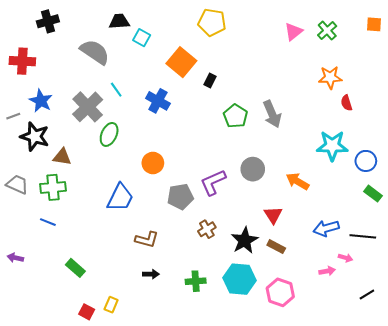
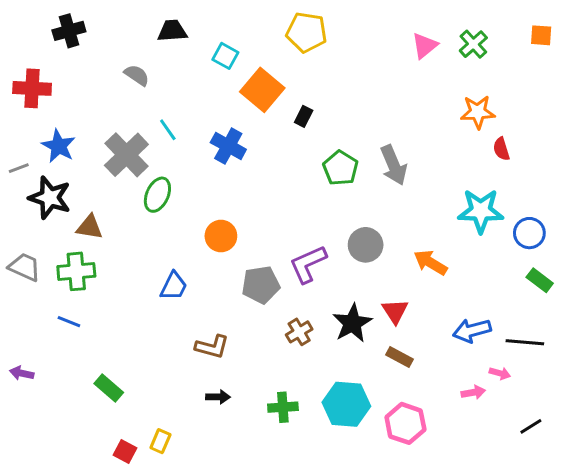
cyan square: (142, 38) -> (225, 56), moved
gray semicircle: (95, 52) -> (137, 75), size x0.6
blue trapezoid: (120, 198) -> (174, 286), size x0.7
black star: (245, 240) -> (352, 323), moved

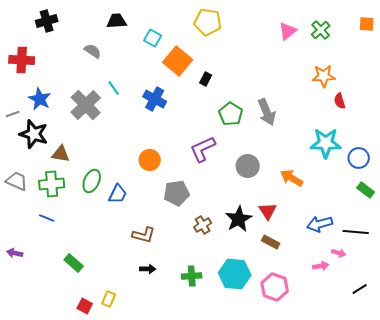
green ellipse: (157, 195) -> (92, 181), moved
purple L-shape: (308, 264) -> (203, 149), moved

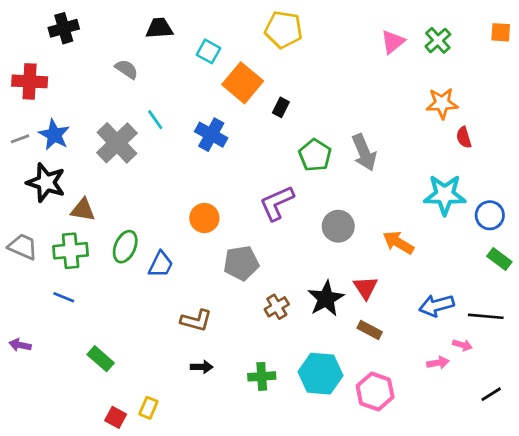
gray line: (13, 114) -> (20, 139), moved

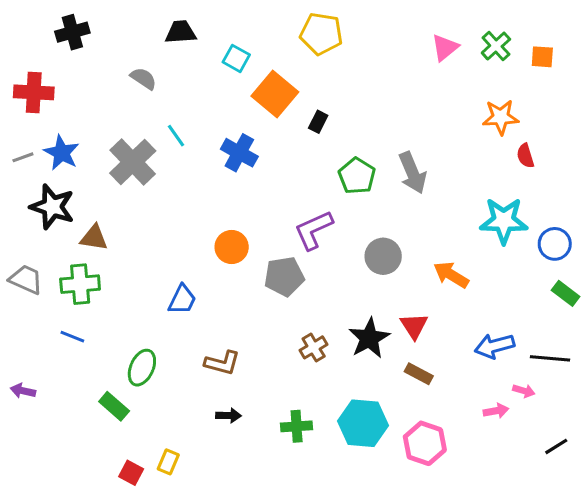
orange square: (501, 32) -> (542, 57), moved
green ellipse: (125, 247) -> (142, 368), moved
gray pentagon: (241, 263) -> (284, 276), moved

